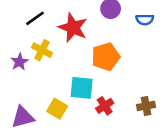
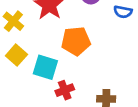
yellow square: (57, 109) -> (16, 55), moved

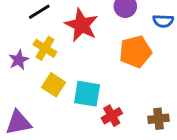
orange pentagon: (76, 41) -> (135, 52), moved

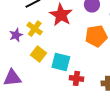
red cross: (112, 116) -> (76, 78), turned 32

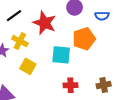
cyan square: (61, 62) -> (61, 55), moved

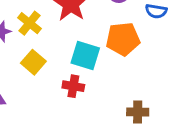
red cross: (71, 85) -> (73, 86), moved

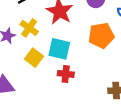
cyan square: (85, 55) -> (59, 49), moved

